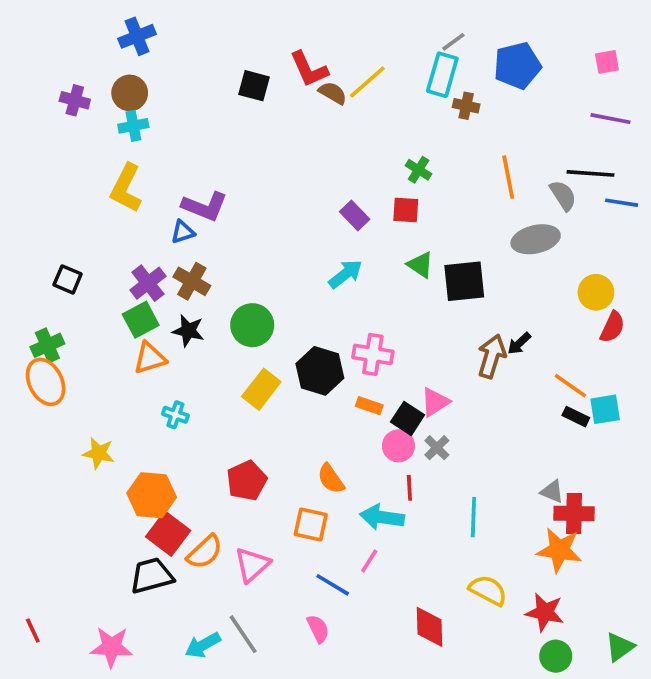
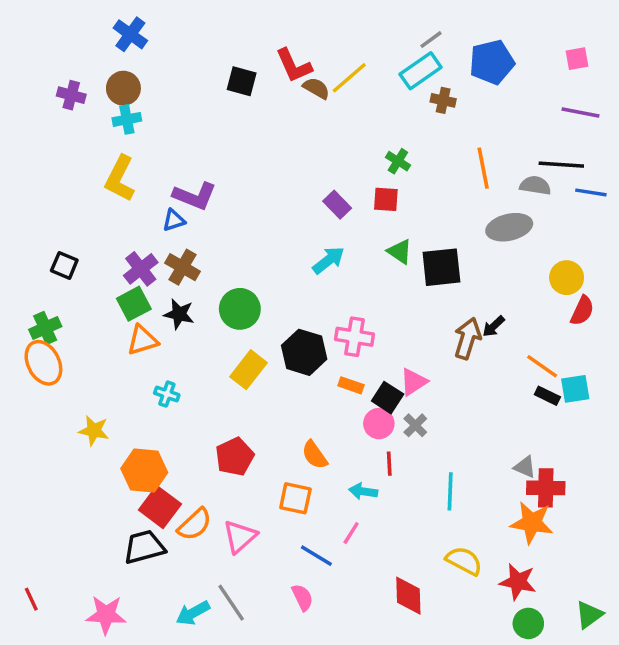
blue cross: (137, 36) -> (130, 34), turned -32
cyan rectangle: (442, 75) -> (421, 71), turned 39
gray semicircle: (563, 195) -> (535, 186), turned -48
cyan arrow: (382, 517) -> (363, 491), size x0.7

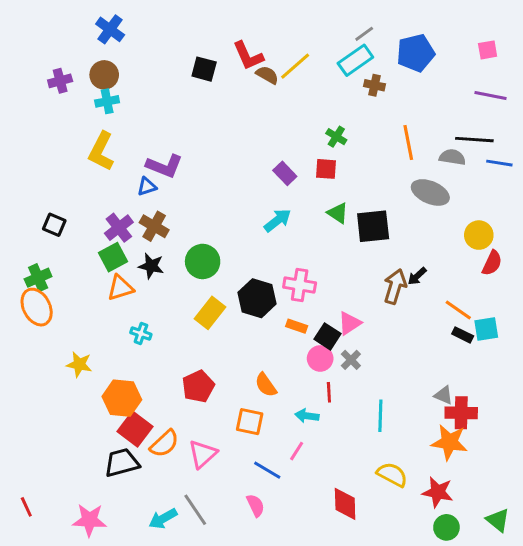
purple cross: (71, 95) -> (60, 81), turned -30
gray ellipse: (509, 227) -> (430, 192), turned 36
green triangle: (589, 615) -> (498, 520), turned -45

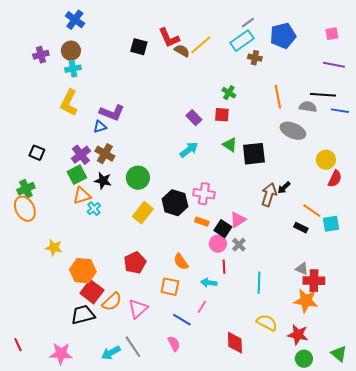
cyan cross: (141, 333) -> (94, 209), moved, turned 32
black rectangle: (463, 335) -> (301, 228), moved

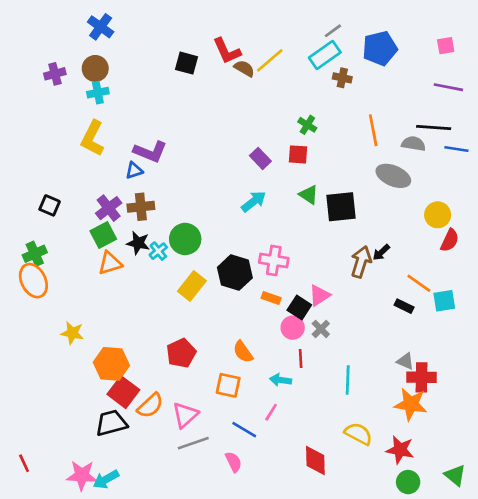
brown cross: (105, 154) -> (141, 207), turned -36
cyan cross: (94, 209) -> (158, 251), moved
gray line: (133, 347) -> (193, 443), moved, turned -75
cyan arrow: (111, 353) -> (106, 479), moved

